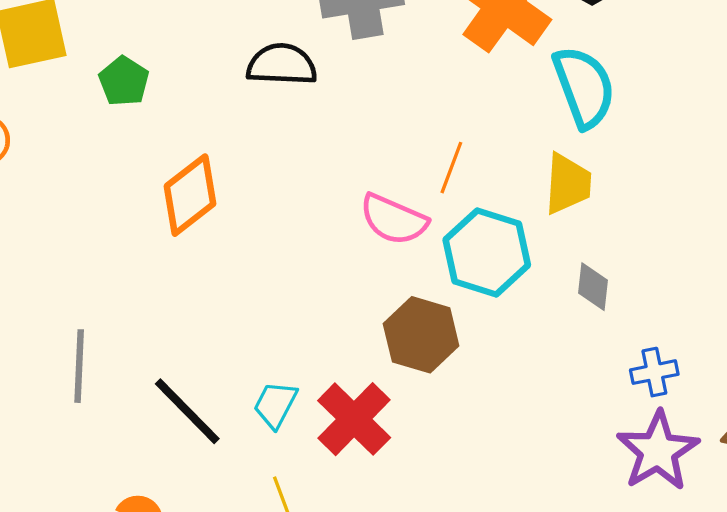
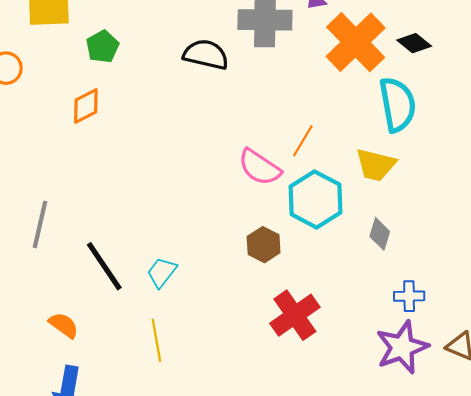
yellow trapezoid: (568, 184) -> (376, 165), turned 90
orange diamond: (190, 195) -> (86, 106), moved, size x0.7
brown hexagon: (421, 335) -> (264, 245), size x0.7
red cross: (354, 419) -> (295, 315), moved

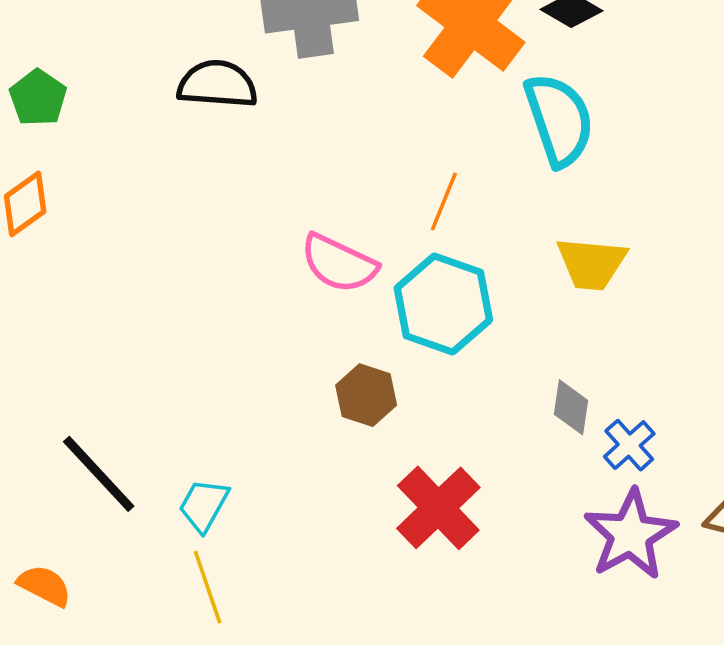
orange line: (303, 141) -> (444, 201), moved
yellow trapezoid: (376, 165) -> (592, 264), moved
gray diamond: (380, 234) -> (571, 407), moved
cyan trapezoid: (162, 272) -> (204, 505), moved
blue cross: (409, 296) -> (629, 445), turned -32

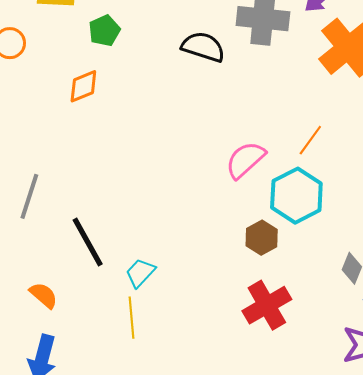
pink semicircle: (339, 263) -> (245, 160), turned 99
brown hexagon: (366, 395) -> (262, 238), moved

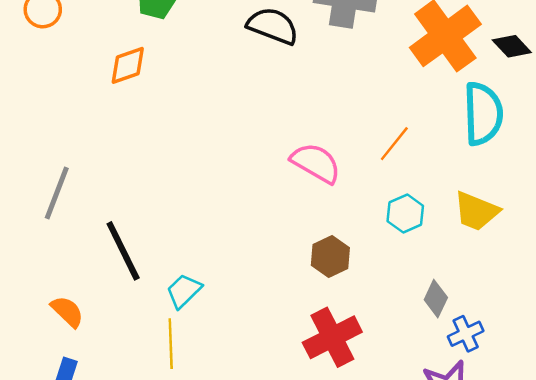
pink semicircle: (245, 160) -> (316, 163), turned 69
cyan hexagon: (296, 196) -> (405, 213), moved, size x0.6

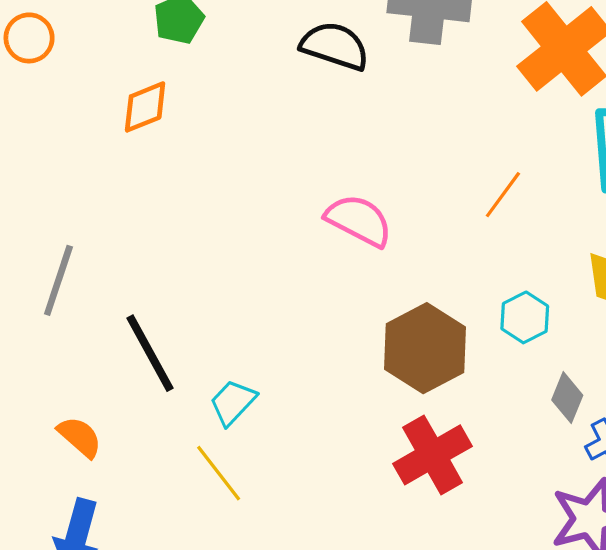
pink semicircle: (316, 163) -> (359, 220), moved
cyan hexagon: (405, 213) -> (525, 317), moved
brown hexagon: (330, 257) -> (425, 348), size x1.6
yellow line: (171, 344) -> (219, 473), turned -33

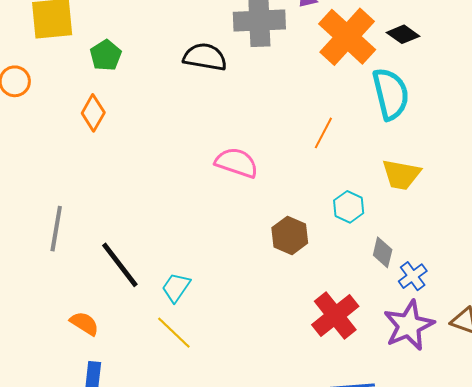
orange diamond: (145, 107) -> (93, 113), turned -30
brown hexagon: (425, 348) -> (290, 235), size x0.7
red cross: (432, 455) -> (335, 316), moved

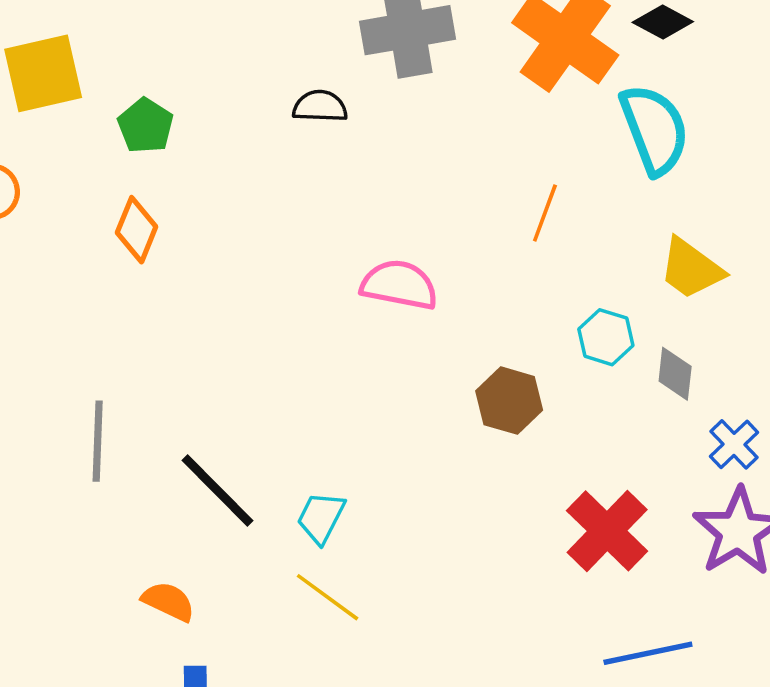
black semicircle: (205, 57) -> (320, 106), size x0.7
yellow trapezoid: (401, 175) -> (691, 269), turned 33
gray diamond: (383, 252) -> (675, 374), moved

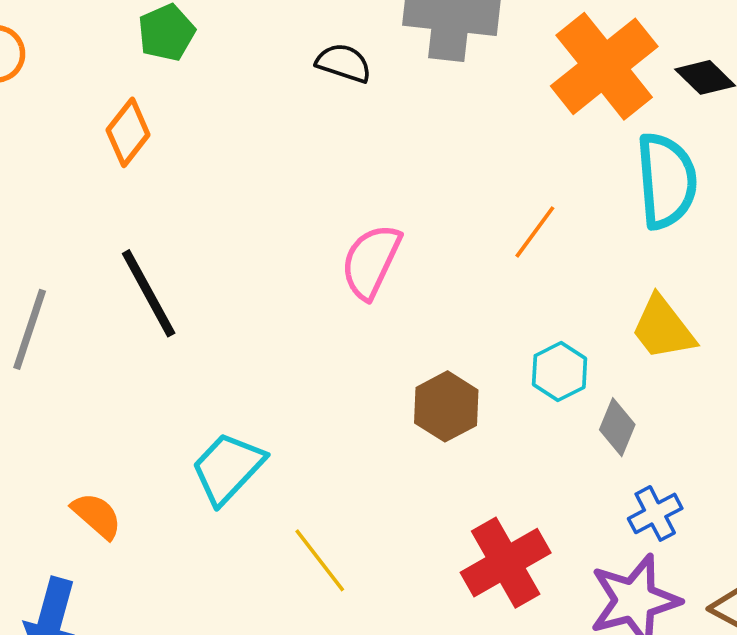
pink semicircle: (399, 285) -> (371, 261), turned -92
black line: (218, 490) -> (149, 293), moved
cyan trapezoid: (321, 518) -> (228, 468), size x1.4
yellow line: (328, 597) -> (320, 560), moved
orange semicircle: (168, 601) -> (97, 516), moved

